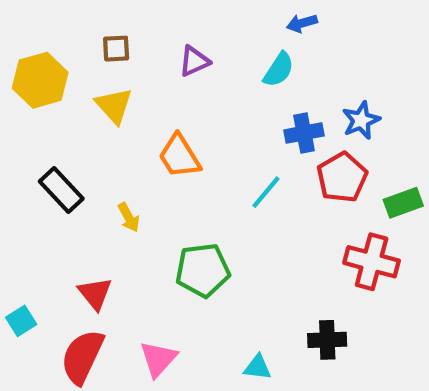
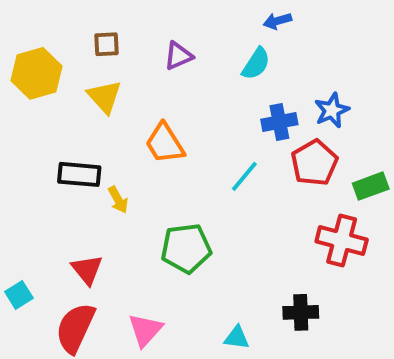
black rectangle: (61, 190) -> (79, 174), moved, turned -42

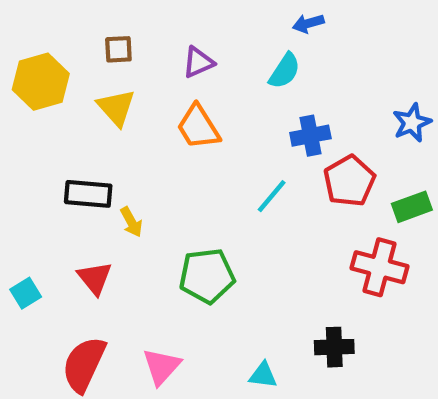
blue star: (332, 110) -> (412, 123), moved
orange trapezoid: (165, 143) -> (198, 127), moved
red triangle: (87, 270) -> (95, 278), moved
cyan square: (19, 295) -> (26, 293), moved

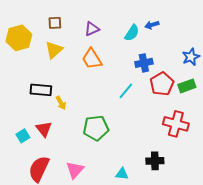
blue arrow: (308, 23) -> (152, 25), moved
yellow triangle: (116, 108) -> (54, 50), turned 30
green rectangle: (412, 207) -> (187, 86), moved
cyan square: (26, 293) -> (23, 136), moved

